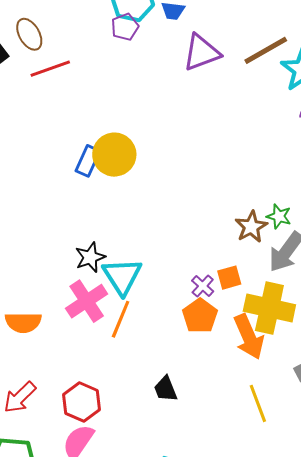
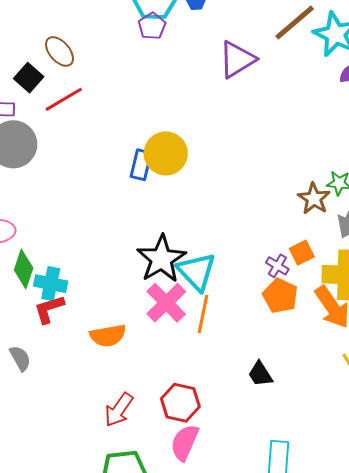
purple triangle: (202, 53) -> (237, 59), moved
red line: (50, 69) -> (64, 99), moved
black star: (90, 257) -> (161, 259), size x1.6

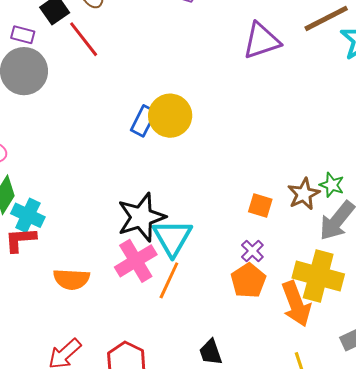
red line: (64, 99) -> (84, 39), turned 69
orange square: (302, 253) -> (260, 206), moved, turned 30

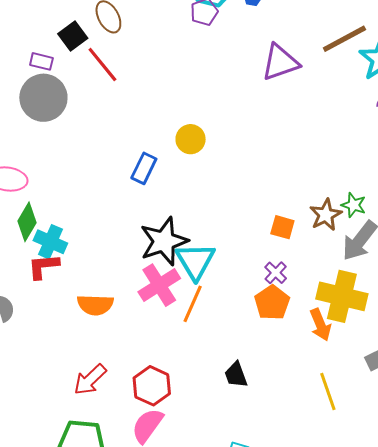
yellow circle: (170, 116) -> (191, 139), size x0.7
blue rectangle: (143, 121) -> (144, 168), moved
orange arrow: (296, 304) -> (320, 325), size x0.7

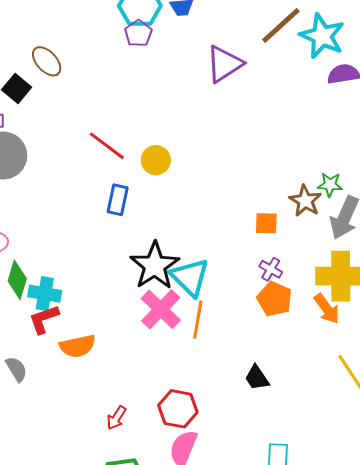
red line: (102, 65) -> (107, 146), moved
orange semicircle: (95, 305) -> (78, 346), moved
red arrow: (90, 380) -> (116, 418), size x0.7

